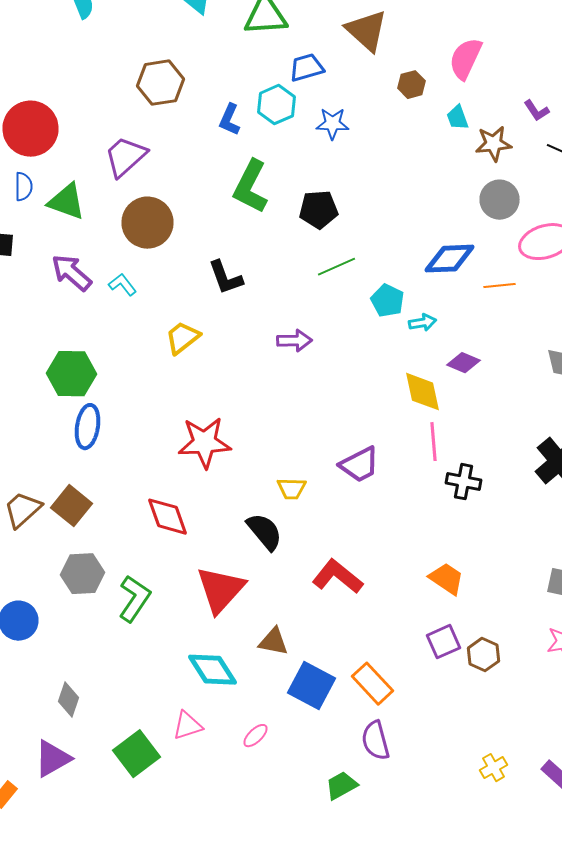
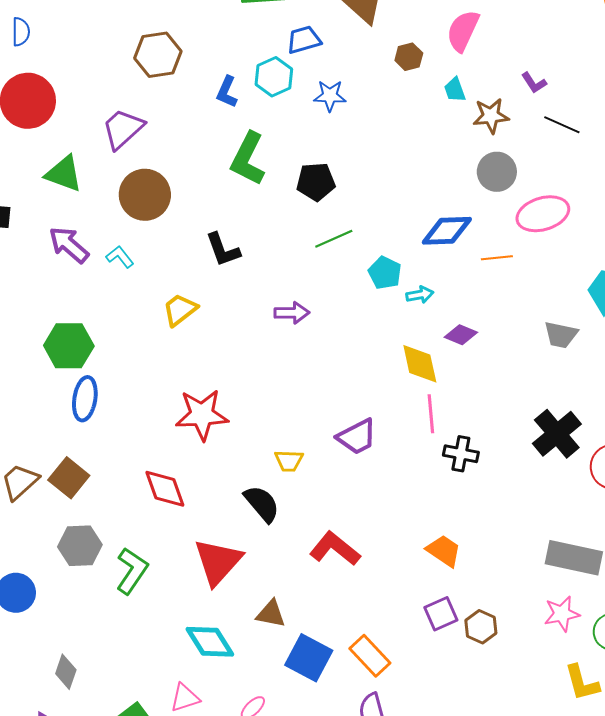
blue semicircle: (24, 187) -> (21, 32), moved

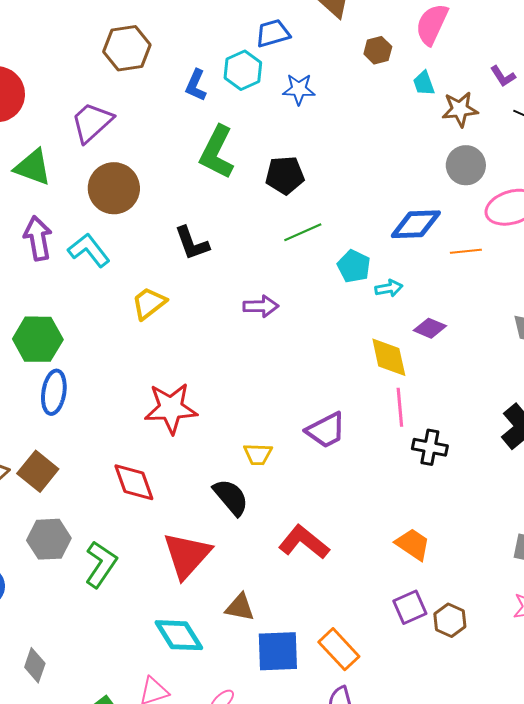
purple arrow: (69, 245) -> (38, 238), turned 39
cyan L-shape: (120, 257) -> (89, 250), size x1.5
blue square: (309, 658) -> (278, 651), turned -30

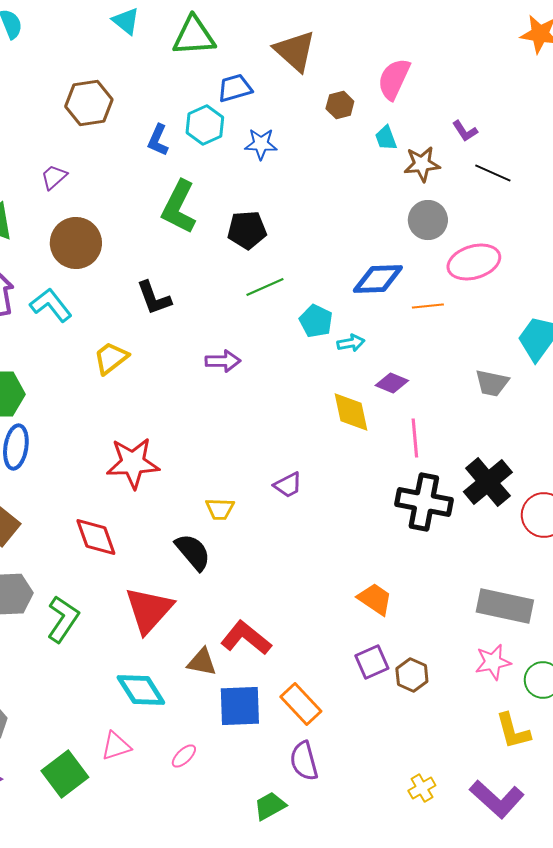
purple trapezoid: (92, 122) -> (54, 177), size x0.6
pink line: (400, 407) -> (415, 438), moved
purple trapezoid: (326, 430) -> (288, 485), size x0.7
black cross: (430, 447) -> (424, 502), moved, size x1.6
red L-shape: (304, 542) -> (246, 638), moved

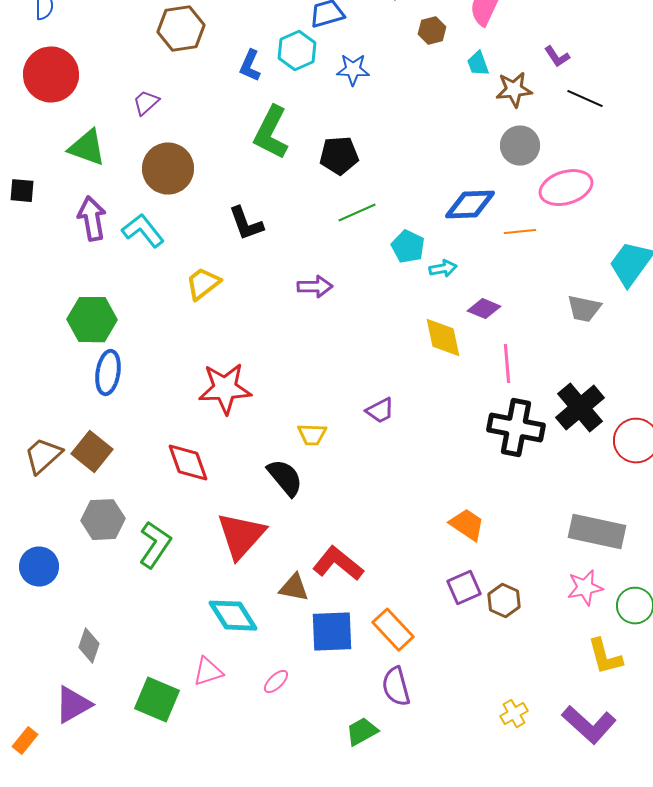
green square: (65, 774) -> (157, 700), turned -30

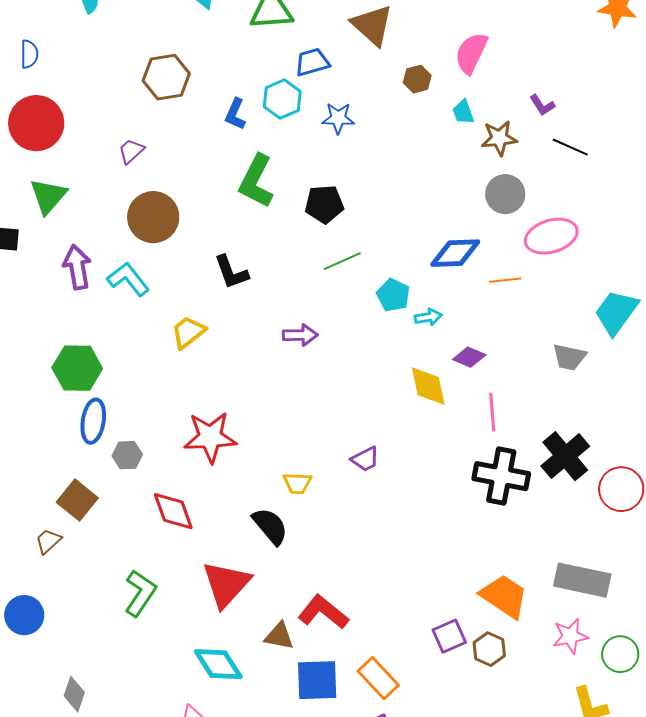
green triangle: (87, 148) -> (48, 196), moved, turned 51
brown trapezoid: (43, 456) -> (48, 541), moved, size x0.7
gray hexagon: (103, 520) -> (127, 455), moved, size x0.7
orange trapezoid: (467, 525) -> (504, 596), moved, size x1.4

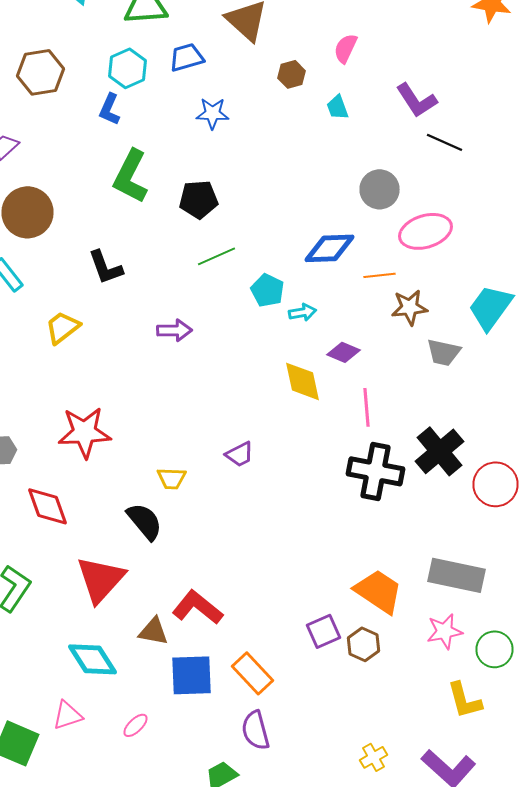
pink semicircle: (471, 53) -> (346, 48), size x0.7
cyan hexagon: (282, 99) -> (128, 68), moved
purple L-shape: (542, 105) -> (416, 100), size x1.6
brown star: (499, 138) -> (410, 307), moved

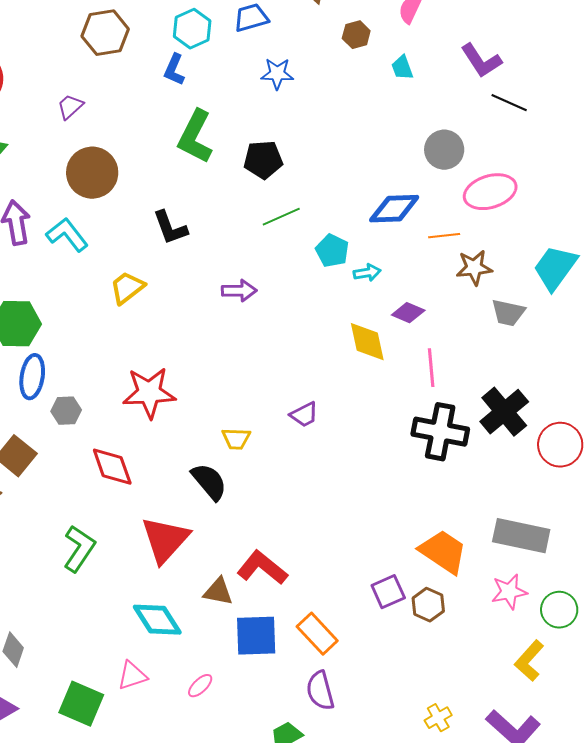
yellow L-shape: (464, 700) -> (529, 661), turned 57

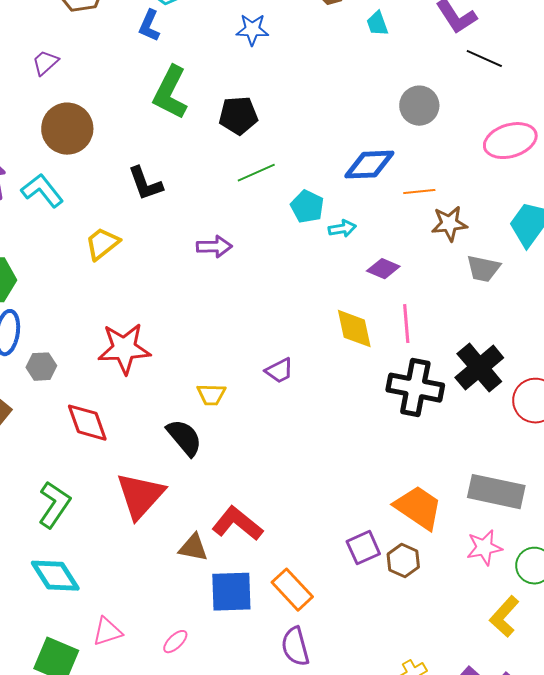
pink ellipse: (490, 192) -> (510, 141), moved
yellow diamond: (367, 342) -> (354, 329), moved
cyan diamond: (157, 620) -> (55, 576), moved

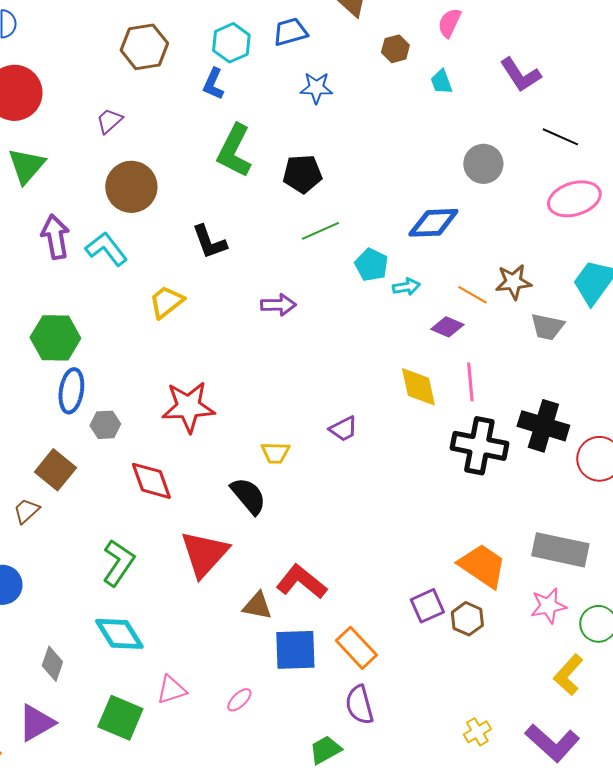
black line: (484, 59) -> (560, 137), moved
orange line: (419, 192) -> (472, 295), moved, turned 36
black cross: (479, 368) -> (543, 426), turned -33

